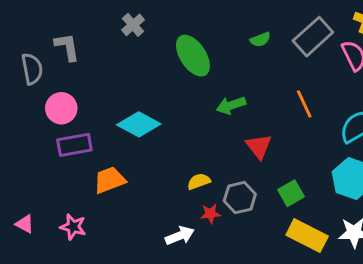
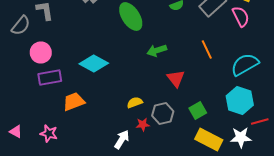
gray semicircle: (32, 69) -> (21, 26), turned 50
white arrow: (180, 236) -> (122, 140), turned -36

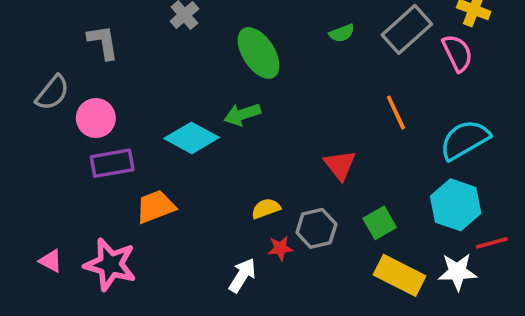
gray semicircle: (21, 26) -> (52, 93), moved
green arrow: (157, 50) -> (242, 114), moved
pink star: (49, 134) -> (110, 264), size x1.6

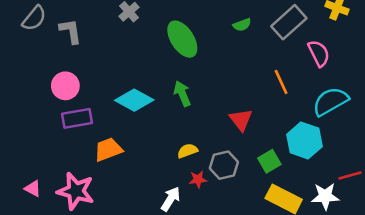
pink semicircle: (457, 53) -> (319, 53), moved
gray semicircle: (52, 93) -> (34, 18), moved
green arrow: (242, 114) -> (182, 94), moved, turned 85
cyan hexagon: (456, 205) -> (304, 140), moved

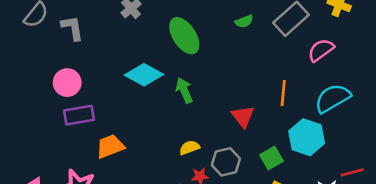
pink semicircle: (319, 53) -> (321, 50), turned -100
orange line: (281, 82) -> (283, 93), moved, turned 30
cyan diamond: (134, 100) -> (144, 75), moved

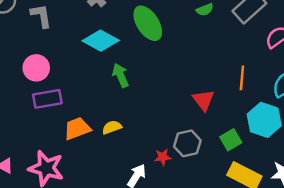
cyan diamond: (144, 75) -> (101, 41), moved
green arrow: (184, 90) -> (120, 75), moved
yellow semicircle: (189, 148) -> (112, 127), moved

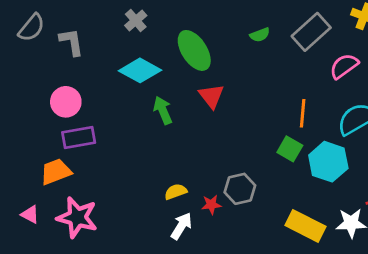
red triangle: (203, 100) -> (211, 96), moved
yellow semicircle: (112, 127) -> (176, 192), moved
orange trapezoid: (77, 129) -> (56, 172), moved
green square: (231, 140) -> (290, 149), moved, turned -30

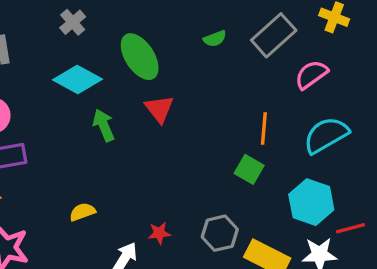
cyan hexagon: (328, 162) -> (311, 202), moved
gray hexagon: (240, 189) -> (220, 233), moved
yellow semicircle: (176, 192) -> (82, 212), moved

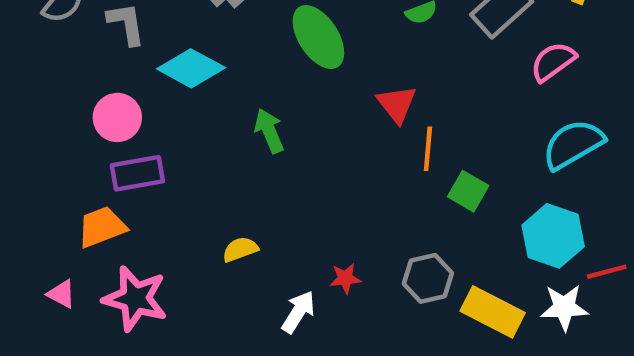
cyan diamond: (78, 79) -> (191, 68), moved
red triangle: (159, 109) -> (397, 104), moved
orange line: (264, 129) -> (428, 149), moved

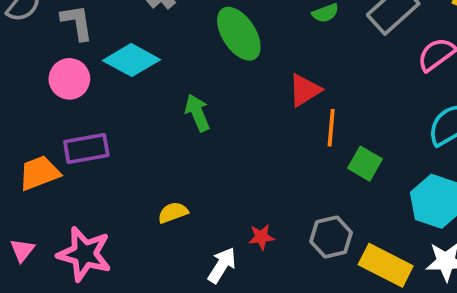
red triangle: (397, 104) -> (305, 90), turned 36
pink circle: (117, 117) -> (69, 79), moved
orange trapezoid: (102, 227) -> (39, 173), moved
pink triangle: (61, 294) -> (22, 250), turned 40

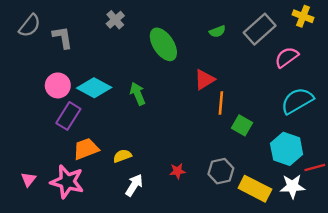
cyan diamond: (132, 60) -> (94, 88), moved
pink circle: (69, 79) -> (58, 85), moved
purple rectangle: (86, 149) -> (68, 116), turned -48
orange trapezoid: (39, 173) -> (86, 149), moved
white arrow: (222, 265) -> (134, 185), moved

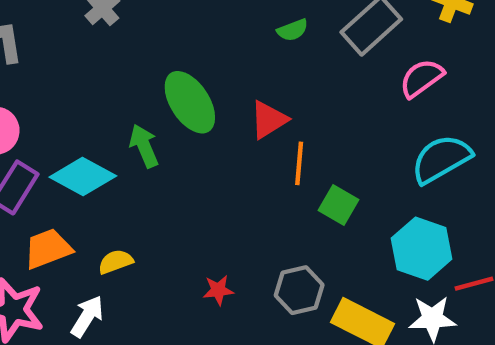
green ellipse: (163, 44) -> (190, 102), moved
cyan diamond: (94, 88) -> (83, 176), moved
white arrow: (134, 185) -> (87, 316), moved

